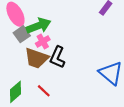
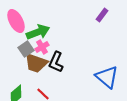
gray square: (22, 34) -> (26, 49), moved

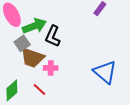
pink cross: (42, 47) -> (51, 68), moved, turned 32
black L-shape: (56, 62) -> (53, 36), moved

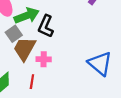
brown trapezoid: (32, 58) -> (24, 49), turned 100
red line: (39, 89) -> (32, 82), turned 56

